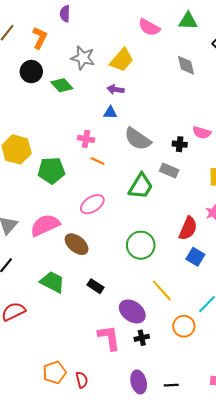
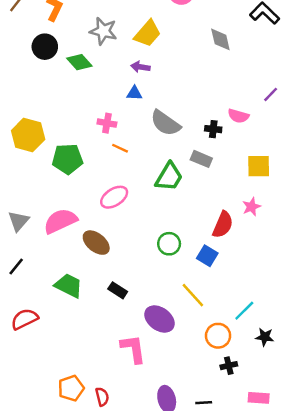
green circle: (141, 245) -> (169, 244), size x0.7
blue square: (195, 257) -> (207, 256), moved
black cross: (142, 338) -> (229, 366), moved

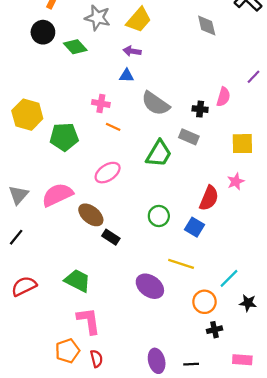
pink semicircle: (238, 116) -> (223, 97), turned -90
green trapezoid: (69, 286) -> (77, 281), moved
black rectangle: (118, 290) -> (111, 237), moved
yellow line: (193, 295) -> (181, 264), turned -30
pink L-shape: (133, 349) -> (89, 321), moved

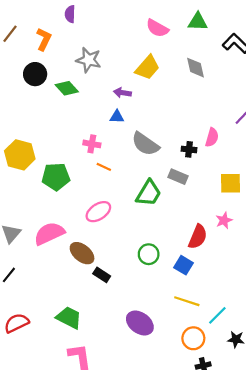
yellow trapezoid: (139, 20) -> (148, 68), moved
yellow line: (181, 264) -> (187, 301), moved

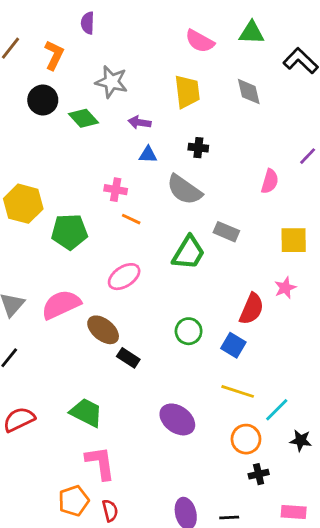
yellow trapezoid: (148, 68) -> (187, 92), turned -48
purple arrow: (122, 93) -> (140, 122), moved
black cross: (189, 149) -> (198, 148), moved

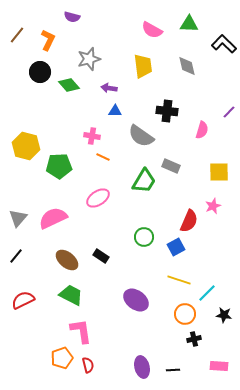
purple semicircle: (88, 23) -> (72, 17), turned -77
gray star: (111, 82) -> (89, 59), turned -30
black cross: (198, 148) -> (167, 111), moved, size x1.5
brown ellipse: (103, 330) -> (67, 260), moved
blue square: (233, 345) -> (176, 247), turned 30

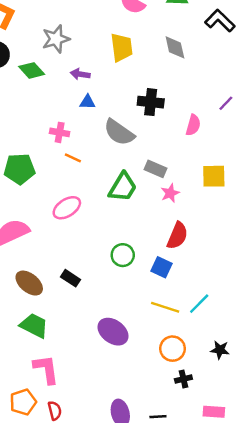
pink star: (213, 206) -> (170, 193), moved
blue square: (176, 247) -> (162, 267), turned -36
cyan line: (207, 293) -> (199, 304), moved

